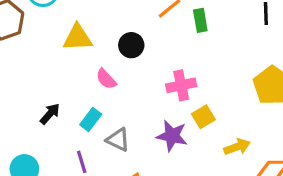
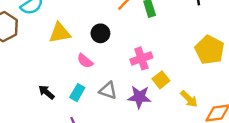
black arrow: (50, 114) -> (46, 92), turned -84
gray triangle: (118, 140) -> (108, 90), moved
yellow arrow: (237, 147) -> (189, 99), turned 72

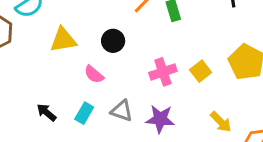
yellow square: (161, 80) -> (201, 71), moved

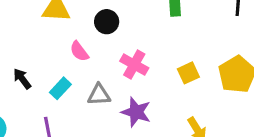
pink cross: (163, 72) -> (134, 65), moved, turned 35
gray triangle: (122, 111) -> (99, 95), turned -35

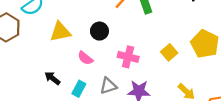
black arrow: (22, 79) -> (52, 78), moved

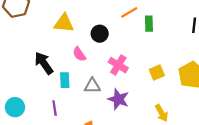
black arrow: (52, 78) -> (44, 63), size x1.5
cyan rectangle: (79, 89) -> (65, 80), turned -48

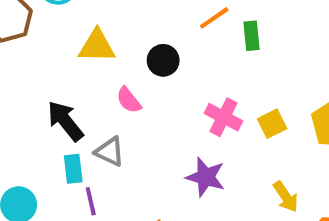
pink cross: (118, 65) -> (223, 117), moved
cyan rectangle: (65, 80) -> (73, 169), moved
gray triangle: (92, 86) -> (110, 152), moved, turned 30

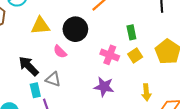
green rectangle: (251, 36) -> (131, 32), moved
black circle: (163, 60) -> (75, 29), size x1.5
yellow arrow: (286, 197) -> (146, 92), turned 35

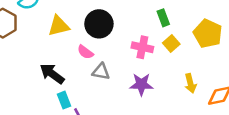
gray triangle: (53, 79) -> (101, 72), moved

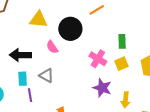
gray triangle: (101, 72) -> (46, 76), moved
black arrow: (52, 74) -> (20, 55), turned -55
purple star: (141, 84) -> (102, 88), moved

